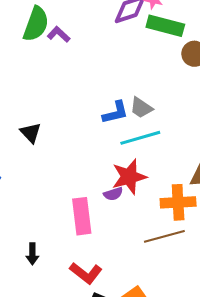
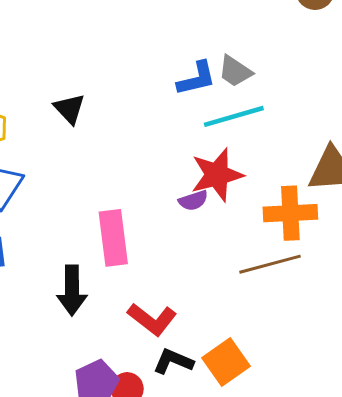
pink rectangle: (82, 216) -> (113, 238), moved
black arrow: (32, 254) -> (72, 290), size x1.5

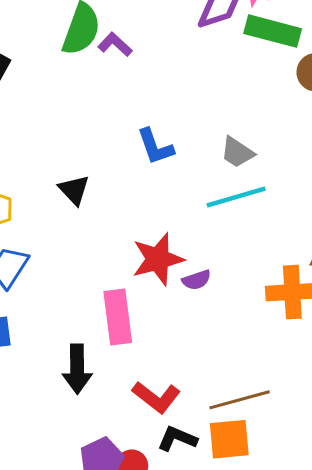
blue L-shape: (197, 79) -> (155, 147), moved, turned 84
red star: (217, 175) -> (158, 259), moved
brown line: (270, 264) -> (240, 400), moved
orange square: (226, 362) -> (229, 439), turned 30

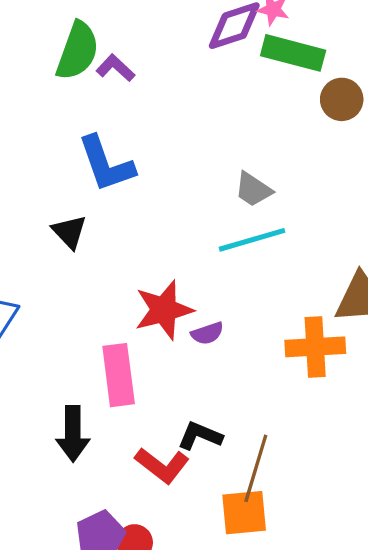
blue L-shape: (155, 147) -> (106, 164), moved, size x1.4
brown line: (240, 400) -> (256, 468), turned -58
black L-shape: (177, 439) -> (200, 436), moved

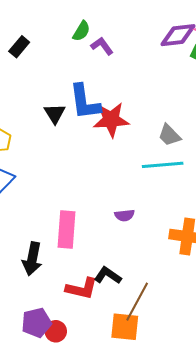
green semicircle: (77, 51) -> (81, 31), size x0.6
black triangle: (69, 232) -> (55, 114), moved
red star: (164, 310) -> (111, 120), moved
red L-shape: (162, 465) -> (82, 289), turned -36

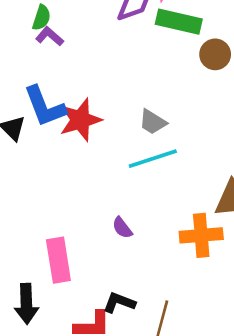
green semicircle: (81, 31) -> (42, 18), moved
purple semicircle: (125, 215) -> (122, 228), turned 72

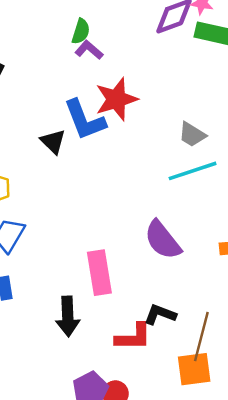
red star: (80, 120) -> (116, 99), moved
purple semicircle: (122, 228) -> (163, 240), size x1.8

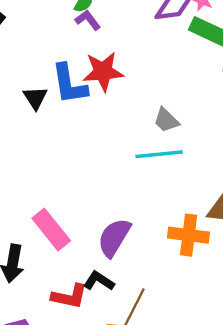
purple semicircle: (163, 240) -> (114, 237), moved, turned 57
pink rectangle: (99, 273) -> (51, 229), turned -42

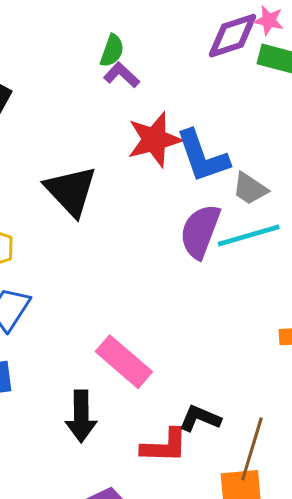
blue L-shape: (69, 84) -> (202, 156), moved
black triangle: (35, 98) -> (71, 191), size x1.6
purple semicircle: (114, 237) -> (200, 231), moved

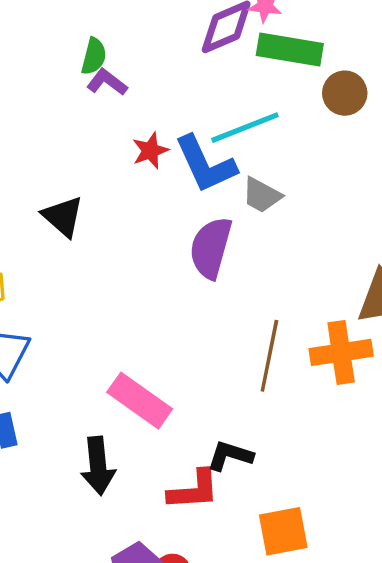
red star: (154, 140) -> (150, 151), size x0.6
black triangle: (71, 191) -> (63, 216), size x0.7
cyan line: (249, 236) -> (245, 128), moved
brown line: (252, 449) -> (269, 356), moved

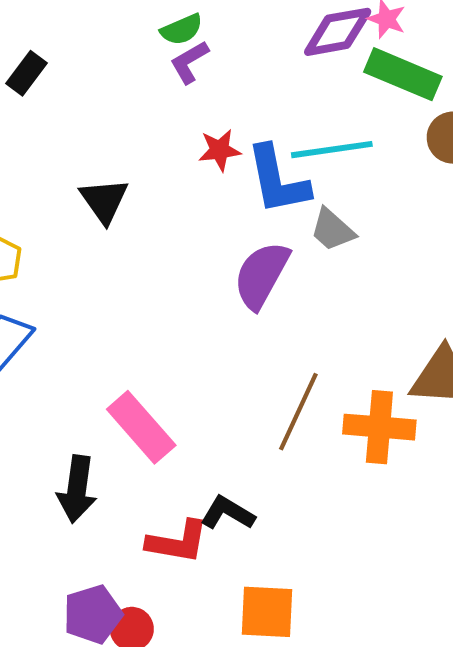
green semicircle: (94, 56) -> (182, 29), turned 39
purple L-shape: (107, 82) -> (189, 62), turned -81

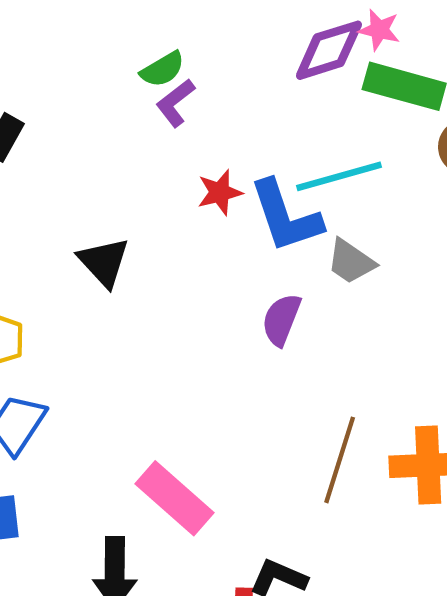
purple semicircle: (261, 275) -> (281, 320), size x0.7

